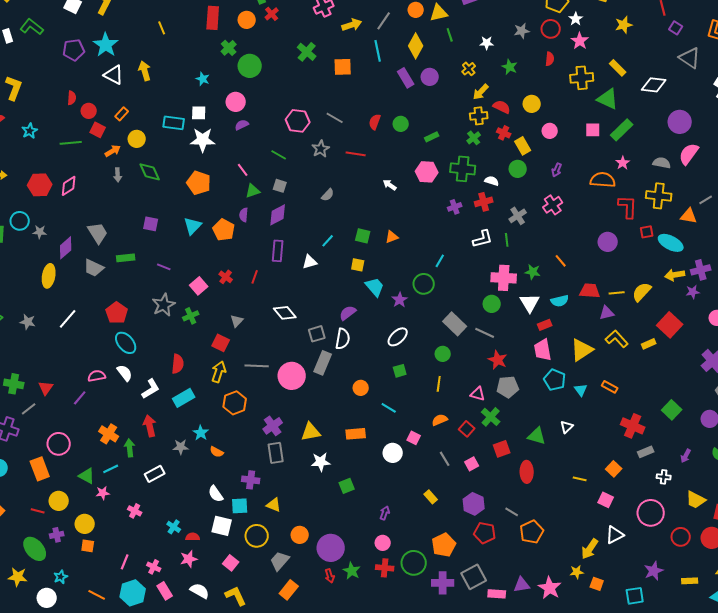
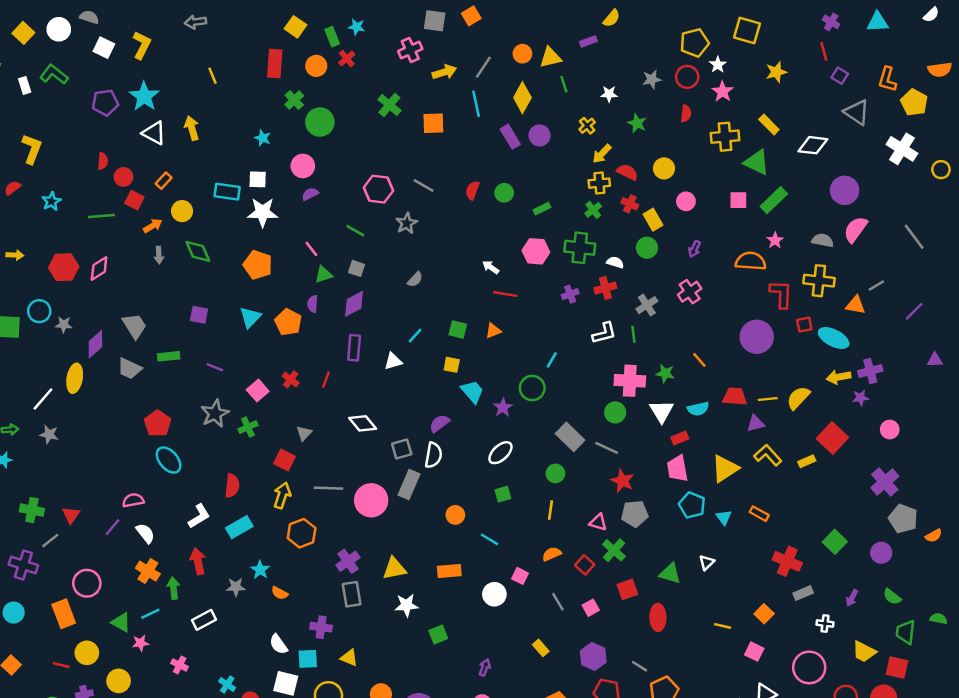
red line: (356, 154) -> (505, 294), moved
purple circle: (608, 242) -> (757, 337), size x1.4
white line: (68, 319) -> (43, 399), moved
white semicircle: (125, 373) -> (145, 533), moved

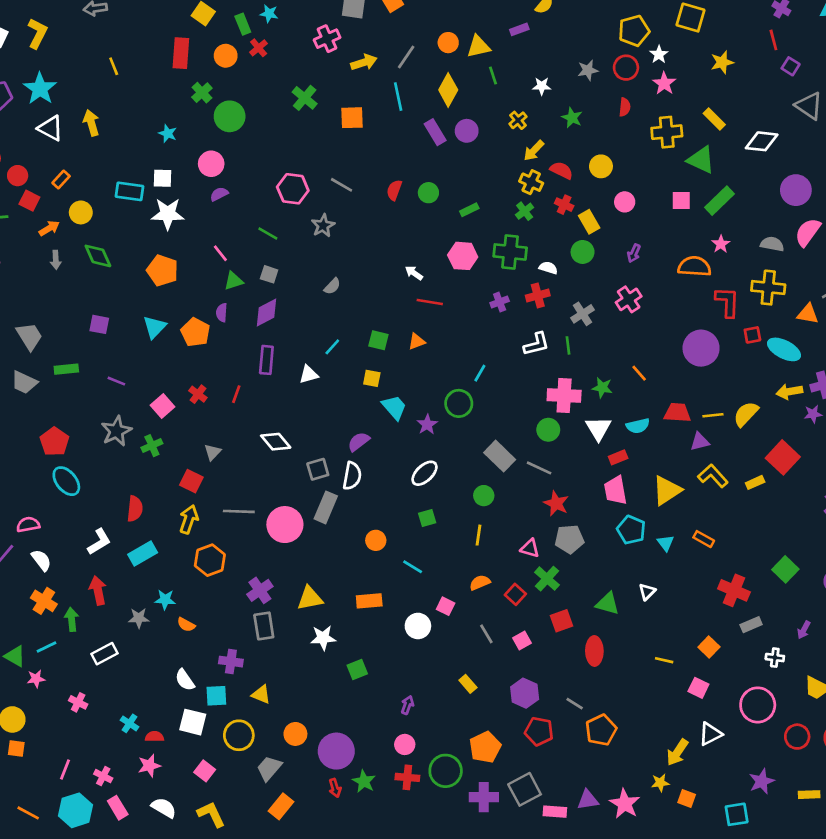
yellow cross: (599, 183) -> (531, 182), turned 30
cyan star: (260, 570) -> (165, 600), turned -30

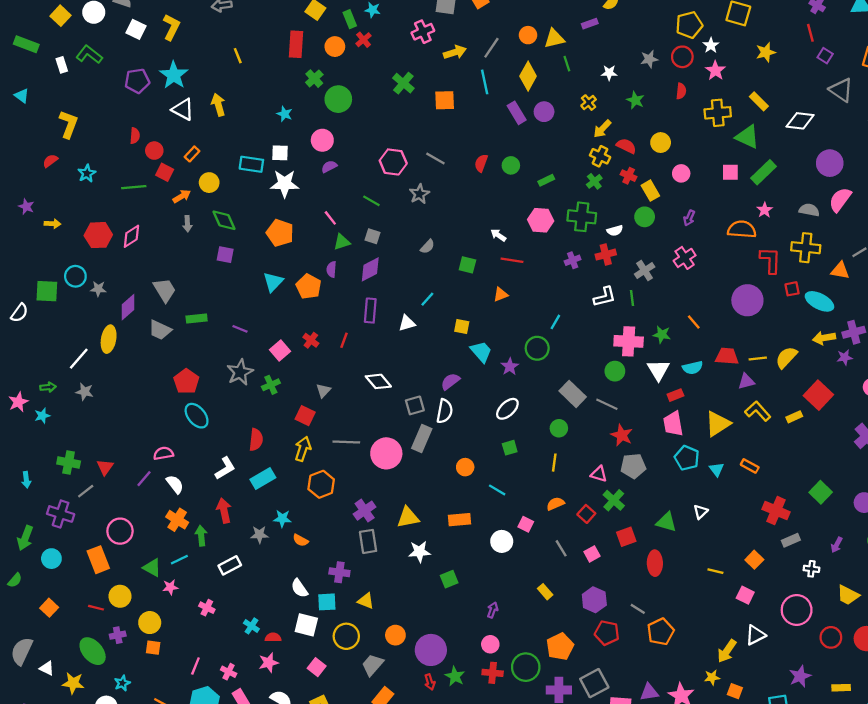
white semicircle: (548, 268) -> (615, 231), turned 147
purple square: (99, 324) -> (225, 255), moved
green square: (378, 340) -> (467, 265), moved

